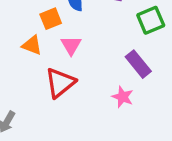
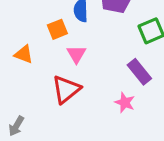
orange triangle: (32, 45) -> (24, 54), moved

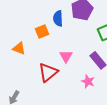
pink triangle: (76, 54) -> (66, 56), moved

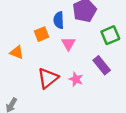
pink triangle: (66, 56) -> (68, 44), moved
pink star: (88, 81) -> (76, 79), moved

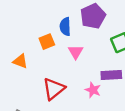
purple rectangle: (102, 65) -> (111, 75), turned -54
pink star: (76, 79) -> (93, 90), moved

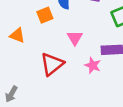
pink triangle: (76, 52) -> (75, 38), moved

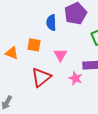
orange square: (45, 15) -> (34, 45), moved, turned 32

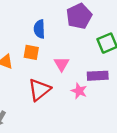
blue semicircle: (51, 23) -> (39, 29), moved

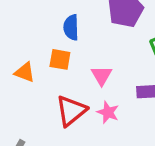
pink star: (79, 91) -> (108, 112), moved

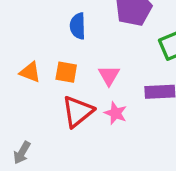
orange square: (60, 59) -> (66, 72), moved

